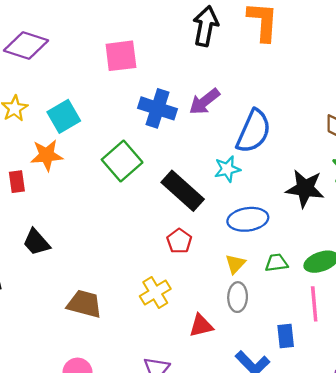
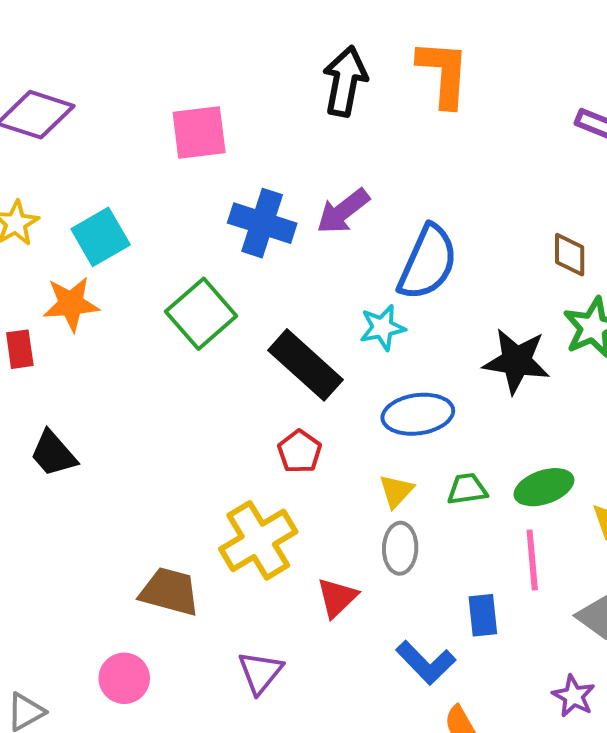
yellow cross: (155, 293) -> (258, 540), size x1.4
brown trapezoid: (84, 304) -> (170, 592), moved
red triangle: (201, 326) -> (337, 597), turned -30

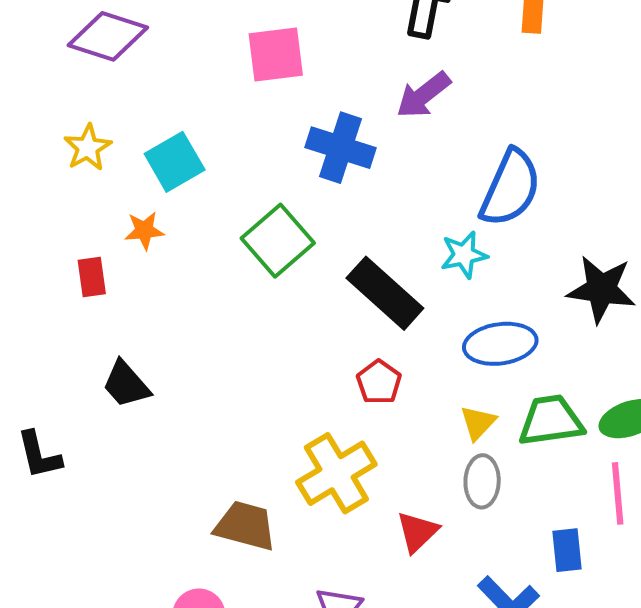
purple arrow: (343, 211) -> (423, 95), moved
orange star: (71, 304) -> (144, 231), size x0.7
green trapezoid: (467, 489) -> (551, 421), size x1.6

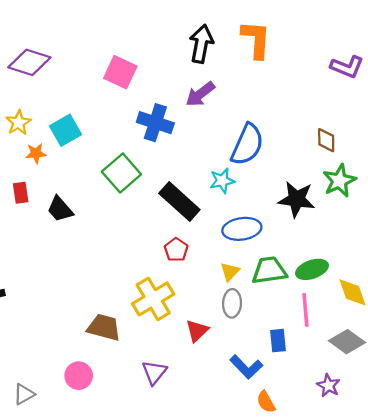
pink square: (276, 55) -> (120, 72), turned 32
orange star: (144, 231) -> (36, 153), moved
black trapezoid: (126, 384) -> (60, 209), moved

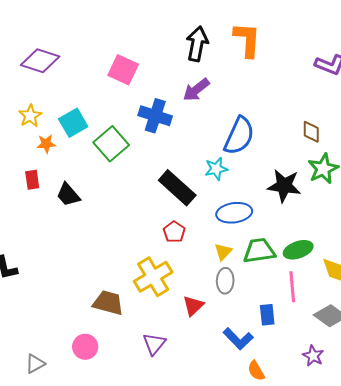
green square: (121, 173) -> (111, 144), moved

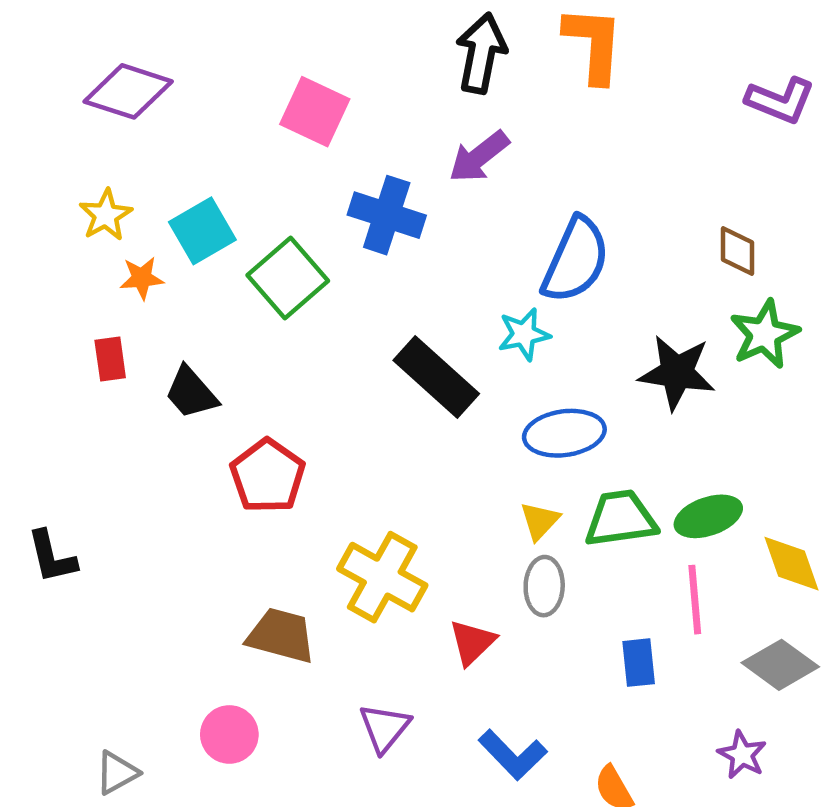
red pentagon: (174, 232) -> (268, 476), moved, size x1.5
yellow cross: (153, 277) -> (382, 577), turned -30
blue L-shape: (238, 339) -> (513, 755), moved

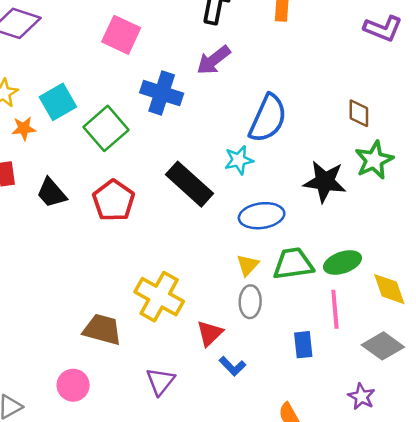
red pentagon: (268, 476) -> (114, 201), moved
blue L-shape: (513, 755) -> (232, 366), moved, size x0.7

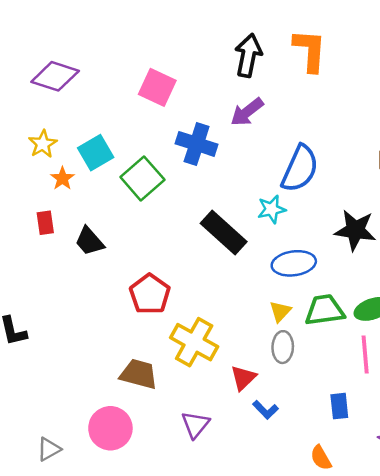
orange star: (24, 128) -> (62, 178), turned -30
red pentagon: (114, 201) -> (150, 294), moved
blue rectangle: (303, 345) -> (339, 406), moved
pink circle: (73, 385) -> (110, 428), size x1.4

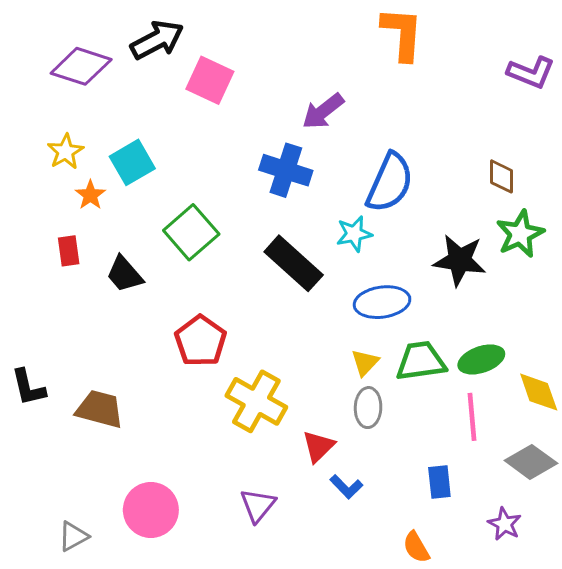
black arrow: (248, 55) -> (157, 40), moved, turned 51
blue cross: (197, 144) -> (286, 170), moved
green square: (142, 178) -> (191, 232), moved
brown trapezoid: (139, 374) -> (100, 409), moved

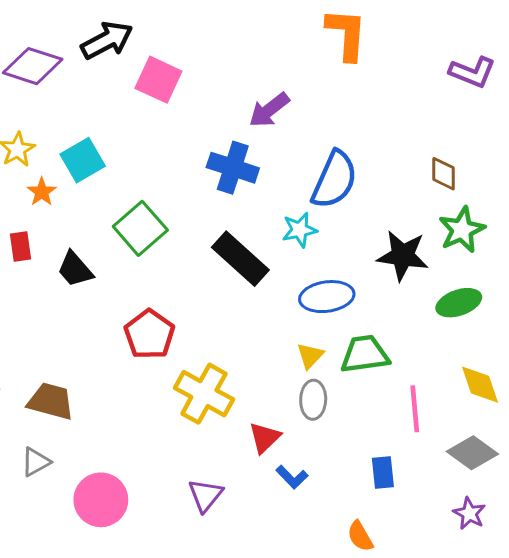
green ellipse: (481, 359) -> (459, 303), moved
purple star: (505, 524) -> (469, 513), moved
gray triangle: (73, 536) -> (36, 462), moved

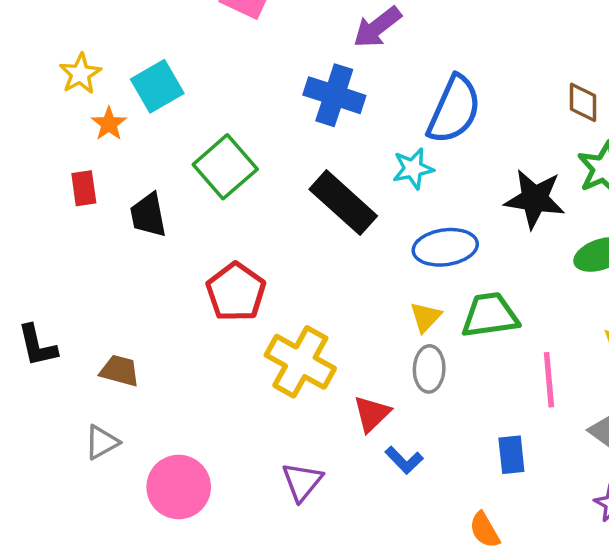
black trapezoid: (75, 269) -> (148, 215), turned 30
brown trapezoid: (51, 401) -> (120, 371), size x0.7

